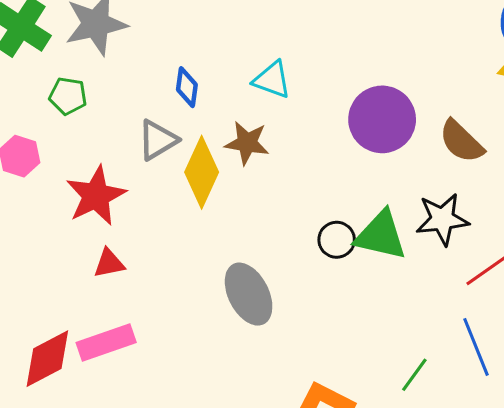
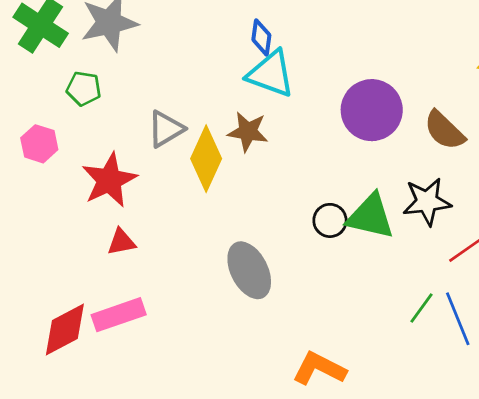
cyan triangle: (272, 80) -> (271, 74), size x1.4
blue diamond: (187, 87) -> (261, 37), moved
green line: (414, 375) -> (421, 308), moved

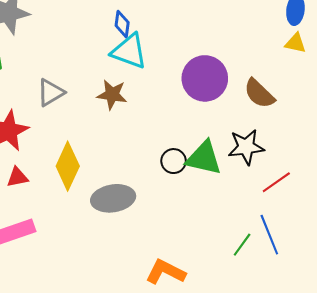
yellow diamond: (206, 159) -> (68, 166), moved
gray ellipse: (249, 270) -> (113, 198), turned -72
green line: (421, 308) -> (242, 245), moved

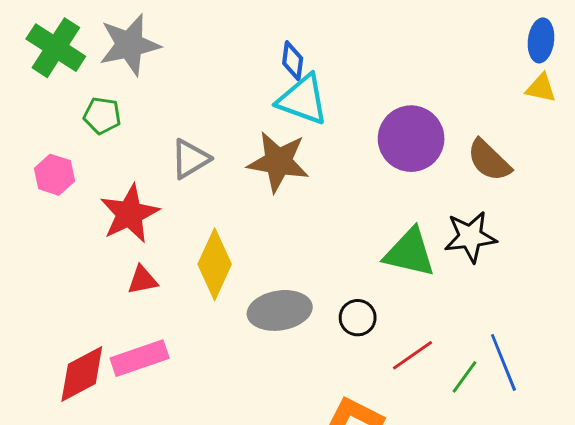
brown star: (112, 95) -> (278, 162), size x1.4
black circle: (174, 161) -> (358, 318), moved
red line: (276, 182) -> (412, 355), moved

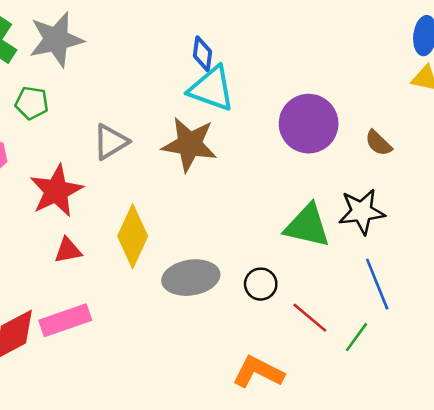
brown semicircle: (489, 160) -> (378, 143), size x0.7
red line: (412, 355) -> (310, 318), turned 75
blue line: (503, 362) -> (377, 284), moved

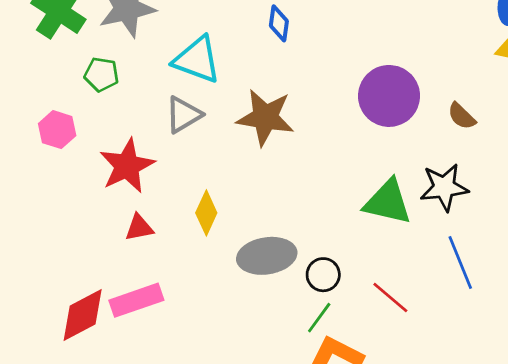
cyan triangle: (212, 89) -> (197, 60), moved
yellow diamond: (133, 236) -> (206, 213), size x0.7
black circle: (261, 284) -> (323, 275), moved
green line: (356, 337) -> (319, 318), moved

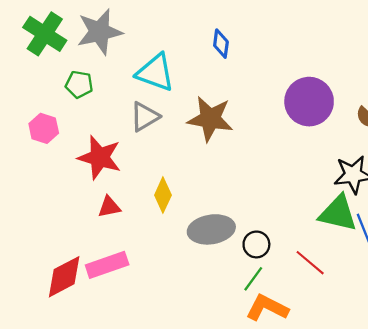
red star: (127, 166) -> (100, 157), turned -30
green triangle: (388, 202) -> (338, 213), moved

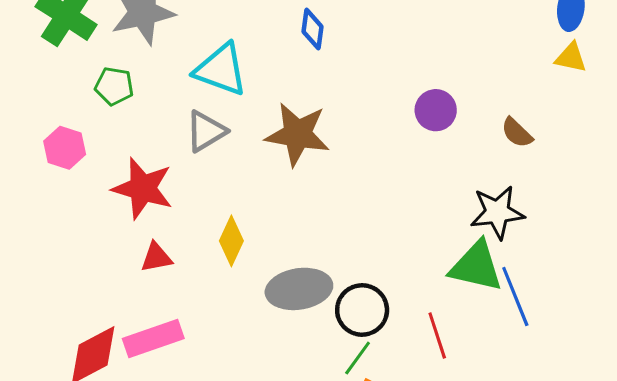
purple circle: (309, 102) -> (436, 110), size x0.6
black circle: (256, 244) -> (362, 310), size x1.4
red line: (310, 263) -> (437, 336), turned 32

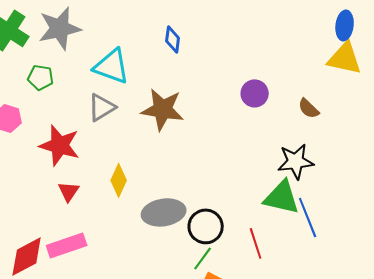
yellow triangle: (571, 58) -> (345, 58), size x1.6
red triangle: (156, 257) -> (69, 191), turned -45

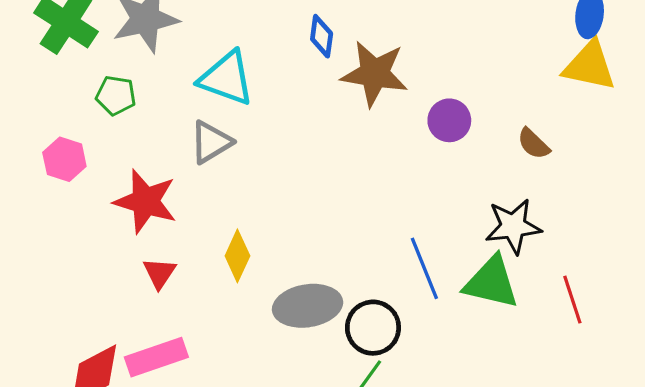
brown star: (163, 109) -> (375, 74), moved
blue line: (308, 217) -> (424, 268), moved
red line: (256, 243) -> (572, 300), moved

